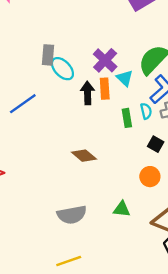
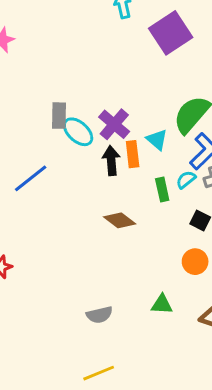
purple cross: (105, 60) -> (114, 124), moved
cyan semicircle: (146, 111) -> (186, 180), turned -112
brown diamond: (84, 156) -> (120, 220), moved
gray semicircle: (72, 215) -> (99, 315), size x0.7

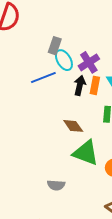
blue line: (31, 178) -> (43, 77), moved
green triangle: (162, 304) -> (86, 153), moved, size x1.8
gray semicircle: (99, 315) -> (56, 185), moved

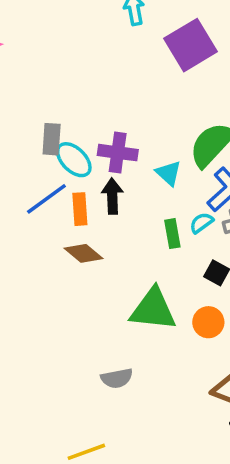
purple cross: (89, 62) -> (118, 153), turned -35
orange rectangle: (95, 85) -> (80, 209), moved
brown diamond: (73, 126) -> (84, 253), moved

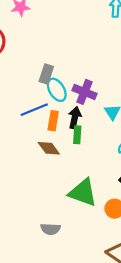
green rectangle: (172, 234) -> (77, 135), moved

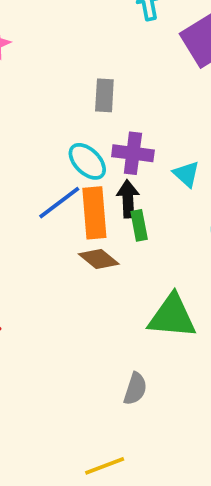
gray rectangle: (46, 74) -> (104, 95), moved
orange rectangle: (53, 121) -> (94, 213), size x1.5
gray semicircle: (50, 229) -> (135, 389), turned -60

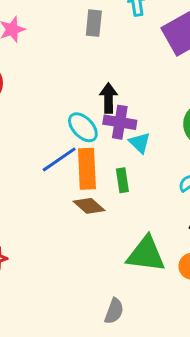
gray rectangle: (104, 95) -> (94, 23), moved
cyan triangle: (186, 174) -> (140, 143), moved
black arrow: (128, 199) -> (108, 98), moved

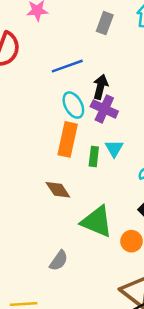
cyan triangle: (140, 143) -> (114, 149), moved
blue line: (59, 159) -> (67, 66), moved
brown diamond: (89, 206) -> (58, 190), moved

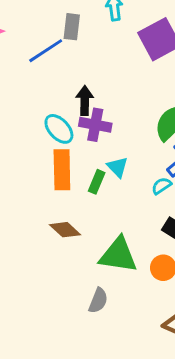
blue line: (67, 66) -> (46, 51), moved
green rectangle: (94, 157) -> (97, 182), turned 30
gray semicircle: (59, 261) -> (98, 301), moved

